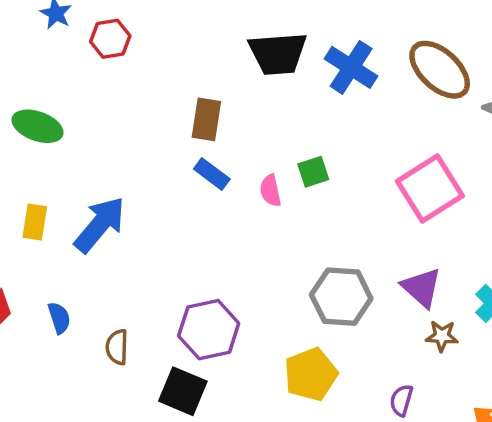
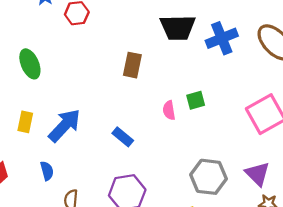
blue cross: (351, 67) -> (222, 38), turned 32
green ellipse: (37, 126) -> (30, 64), turned 44
blue rectangle: (212, 174) -> (123, 137), moved
blue semicircle: (59, 318) -> (47, 171), moved

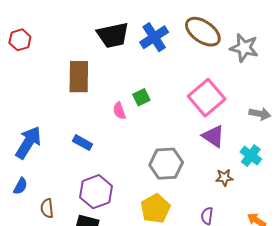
brown rectangle: (132, 65) -> (79, 77), size x1.4
blue semicircle: (47, 171) -> (20, 186), turned 54
purple triangle: (257, 174) -> (213, 136), moved

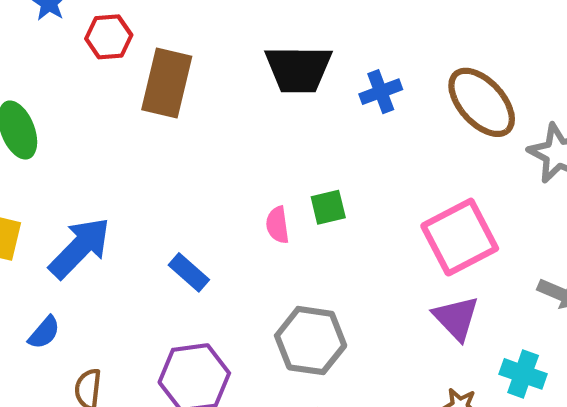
blue cross: (154, 37) -> (381, 92), size x0.7
brown rectangle: (79, 77) -> (167, 83), moved
cyan cross: (251, 156) -> (523, 374), turned -30
gray hexagon: (166, 164) -> (311, 341), moved

